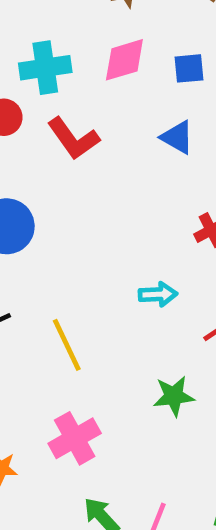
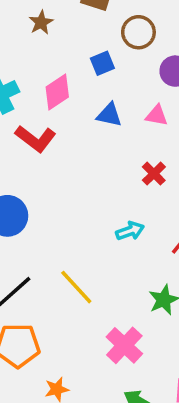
pink diamond: (124, 60) -> (57, 92), moved
pink cross: (75, 438) -> (124, 345), moved

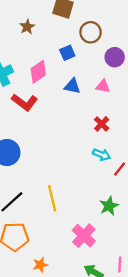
cyan arrow: (130, 231) -> (102, 155), moved, turned 42
yellow line: (76, 287) -> (52, 198), turned 30

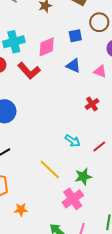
cyan arrow: (102, 155) -> (73, 141), moved
yellow line: (52, 198) -> (50, 169), moved, turned -45
pink cross: (84, 236) -> (73, 199), moved
orange star: (40, 265) -> (21, 210), moved

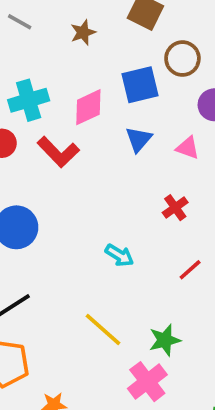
blue square: (75, 36) -> (140, 85), size x1.5
blue triangle: (73, 66) -> (139, 139), turned 49
cyan arrow: (73, 141) -> (119, 255), moved
red line: (99, 146) -> (190, 270), moved

